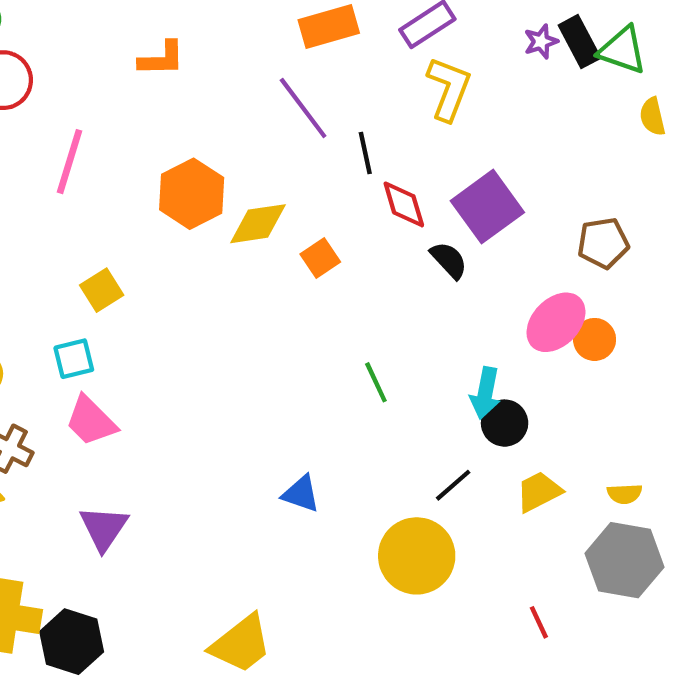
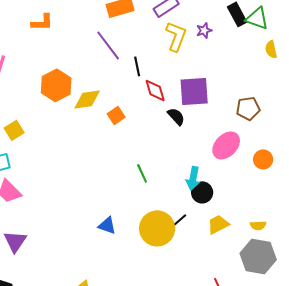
purple star: (541, 42) -> (204, 30), moved
purple square: (487, 207) -> (194, 91), turned 32
orange circle: (595, 339) -> (263, 159), moved
yellow circle: (417, 556) -> (157, 228), moved

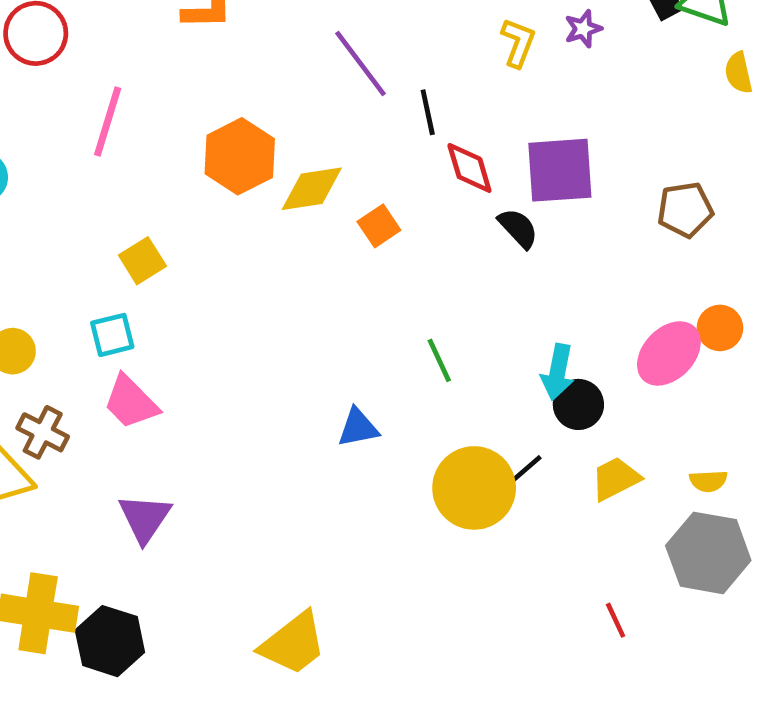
yellow L-shape: (176, 36) -> (518, 43), size x0.7
pink ellipse: (226, 145) -> (669, 353), moved
blue triangle: (107, 225) -> (358, 428), moved, turned -30

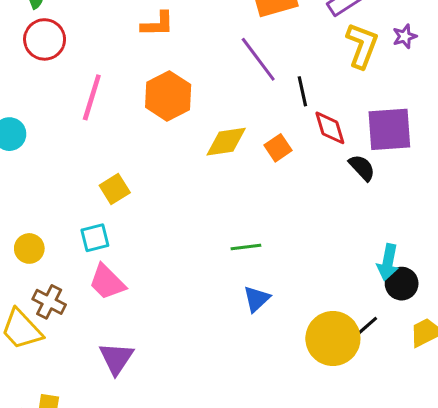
yellow L-shape: (518, 43) -> (362, 46), size x1.4
orange hexagon: (240, 156) -> (168, 96), moved
orange square: (379, 226) -> (278, 148), moved
green line: (439, 360) -> (246, 247), moved, turned -72
blue triangle: (358, 428) -> (257, 299), turned -32

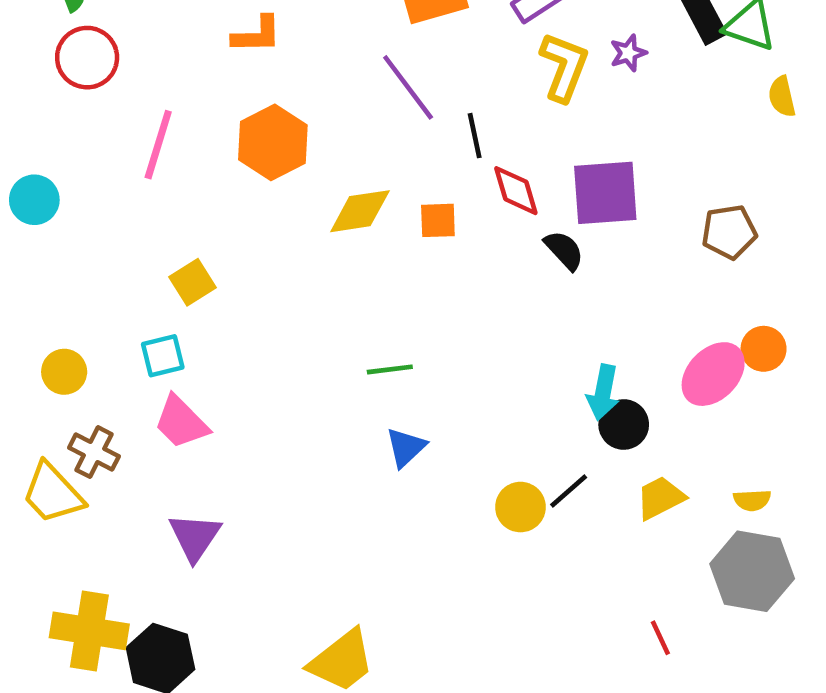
orange square: (278, 148) -> (438, 220), turned 32
yellow circle: (333, 339) -> (520, 507), size x0.6

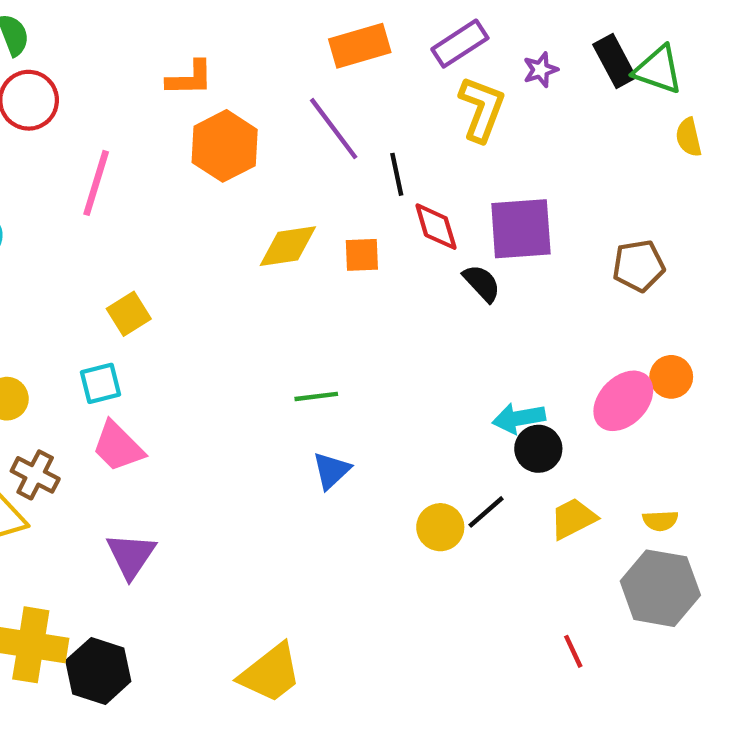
purple star: (628, 53) -> (541, 70), moved
orange hexagon: (273, 142) -> (225, 146), moved
cyan arrow: (603, 392) -> (519, 418), turned 69

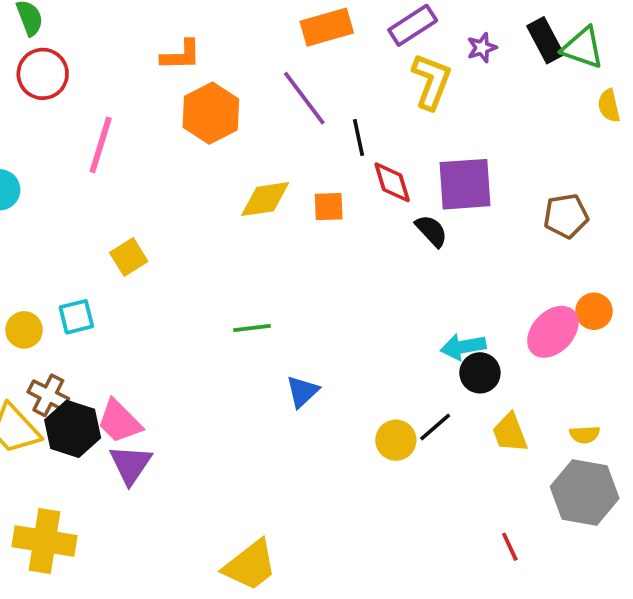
cyan square: (100, 383) -> (76, 317), moved
green line: (316, 396) -> (252, 328), moved
pink trapezoid: (118, 447) -> (119, 421), moved
yellow trapezoid: (573, 518) -> (510, 433), turned -84
black hexagon: (98, 671) -> (73, 429), moved

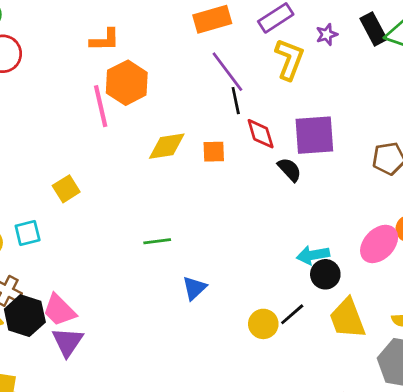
purple line: (304, 98) -> (227, 72), moved
pink line: (101, 145) -> (101, 106), moved, turned -30
yellow trapezoid: (510, 433) -> (347, 318), size x1.4

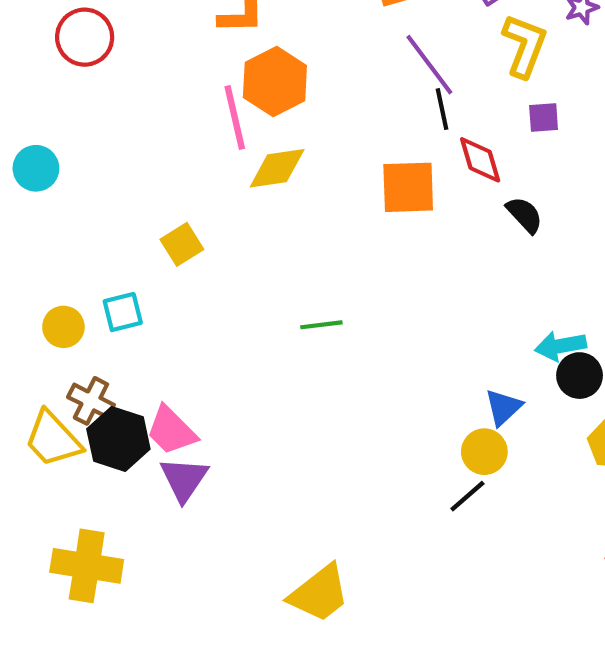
purple square: (314, 135) -> (544, 118), moved, size x0.5
yellow diamond: (167, 146) -> (277, 168), moved
orange square: (214, 152) -> (408, 187), size x1.6
blue triangle: (194, 288) -> (503, 407), moved
black line: (292, 314) -> (467, 496), moved

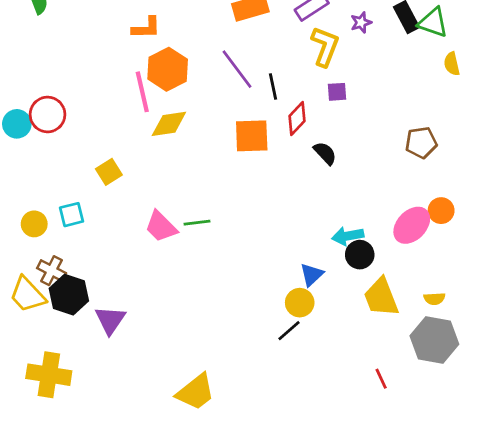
red circle: (85, 37) -> (48, 115), moved
purple line: (429, 65) -> (237, 69), moved
red diamond: (480, 160) -> (297, 119), turned 60
pink trapezoid: (171, 431) -> (161, 227), moved

